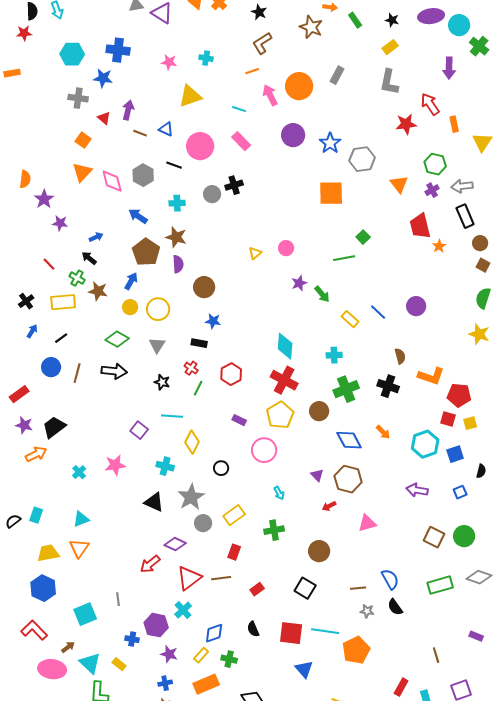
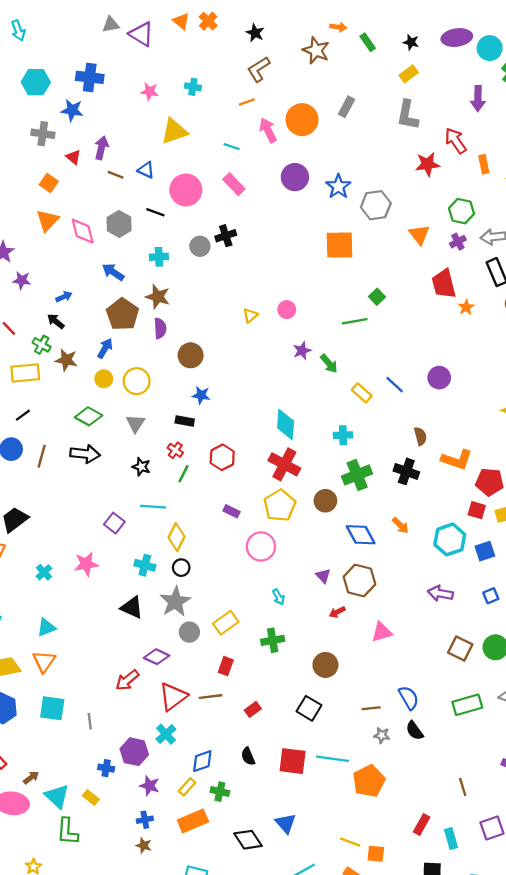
black circle: (221, 468) -> (181, 568), moved
cyan square: (85, 614) -> (52, 708), moved, turned 30
blue triangle: (304, 669) -> (286, 823), moved

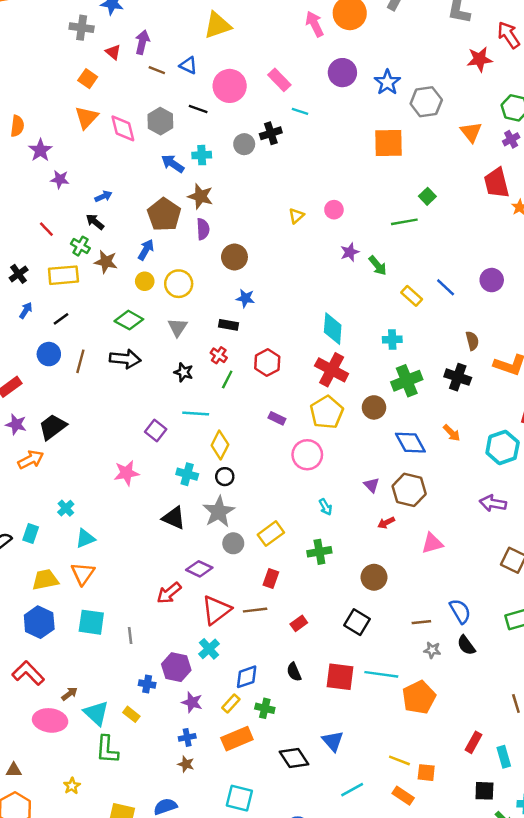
cyan line: (232, 147) -> (300, 111), moved
blue arrow: (113, 272) -> (173, 164), moved
cyan cross: (44, 572) -> (66, 508), moved

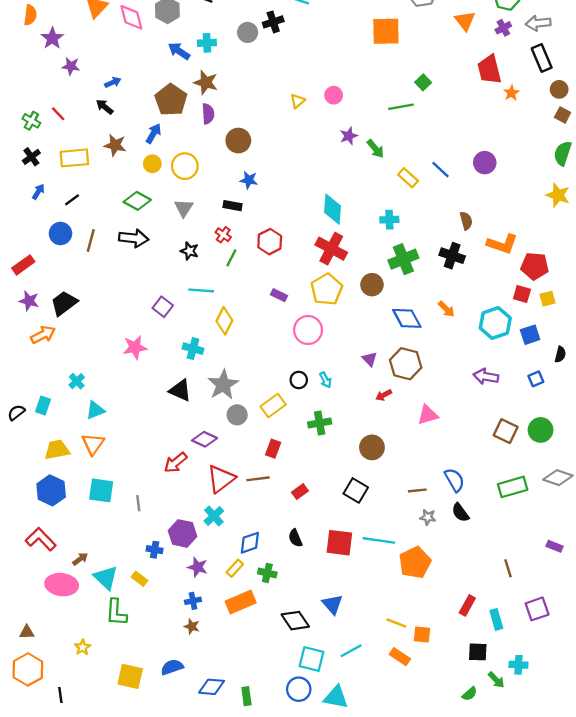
green cross: (80, 246) -> (31, 121), moved
black circle: (225, 477) -> (299, 380), moved
cyan square: (239, 798) -> (312, 659), moved

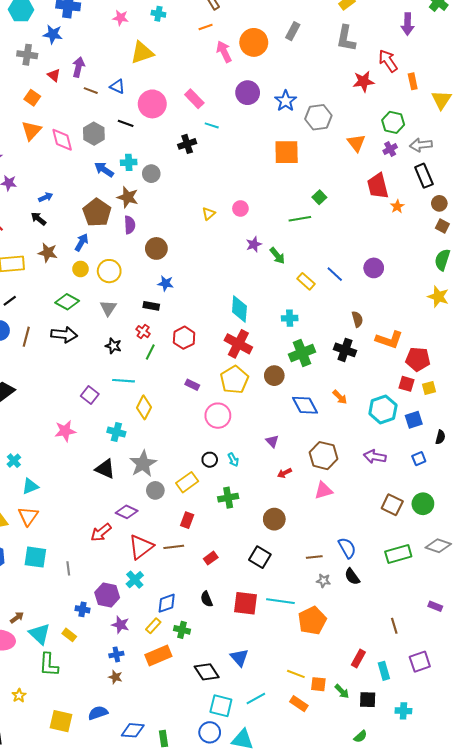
gray circle: (248, 32) -> (151, 174), moved
brown hexagon: (406, 364) -> (323, 456), moved
green arrow: (496, 680) -> (342, 691), moved

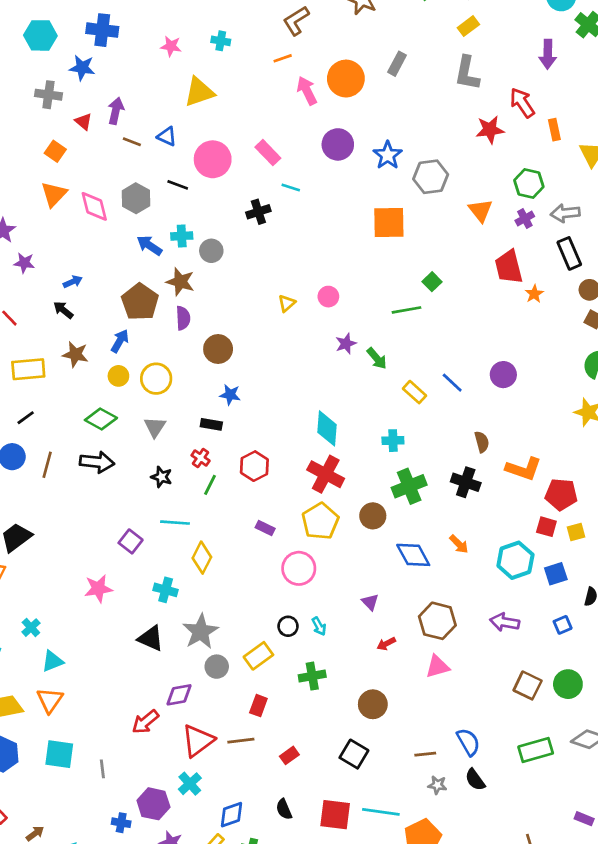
purple diamond: (127, 512) -> (179, 695), turned -35

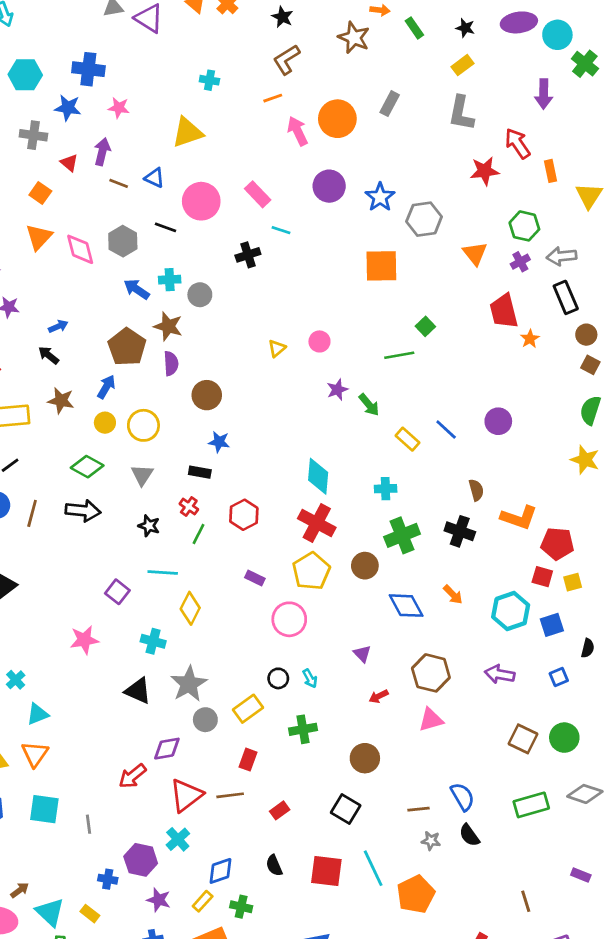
pink star: (171, 46) -> (119, 108), moved
cyan line: (381, 812) -> (373, 868), turned 57

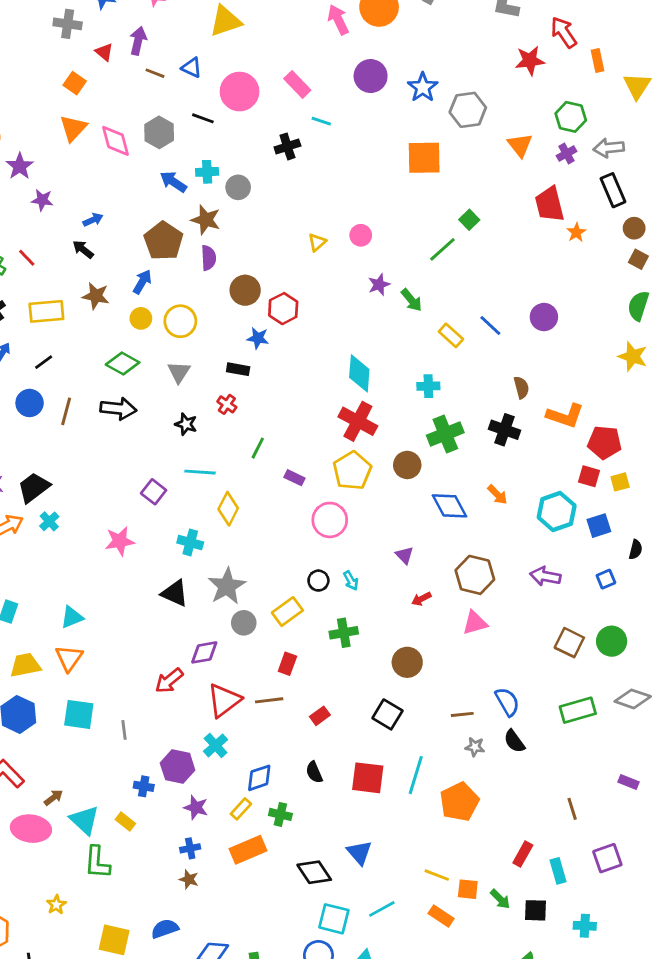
green line: (399, 355) -> (442, 249), turned -32
red hexagon: (244, 515) -> (283, 309), moved
green line: (198, 534) -> (258, 448), moved
cyan cross: (16, 680) -> (49, 521), moved
cyan line: (373, 868) -> (416, 775), turned 42

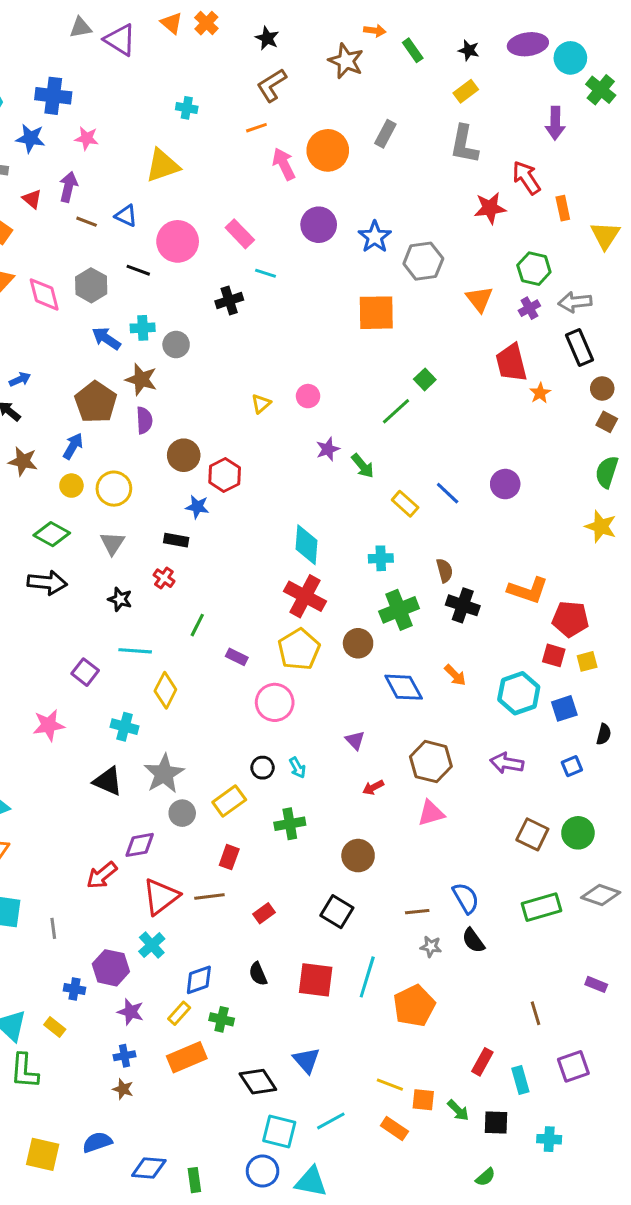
brown semicircle: (521, 387) -> (445, 570), moved

